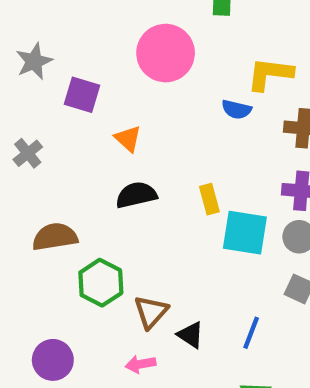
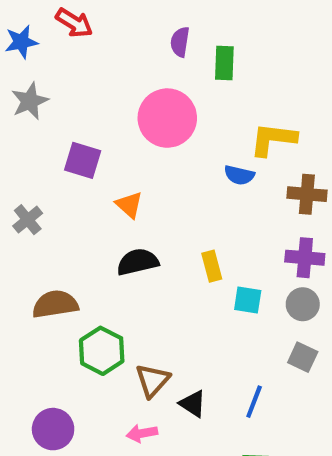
gray star: (34, 61) -> (30, 101), moved
cyan square: (245, 233) -> (248, 300), size x0.6

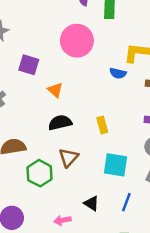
cyan square: (248, 300) -> (116, 165), moved, size x1.5
brown triangle: (152, 380) -> (68, 158), moved

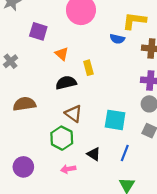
yellow rectangle: (102, 125) -> (88, 68), moved
brown triangle: (68, 158) -> (73, 114), turned -36
green hexagon: (40, 173) -> (62, 138), moved

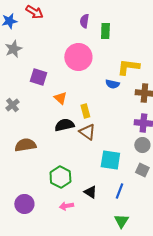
brown triangle: (73, 114) -> (87, 132), moved

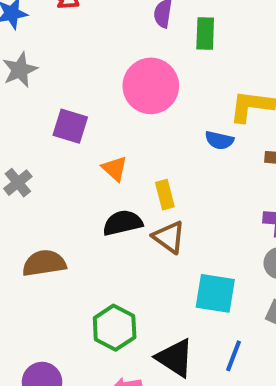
black triangle: (90, 192) -> (175, 358), size x1.5

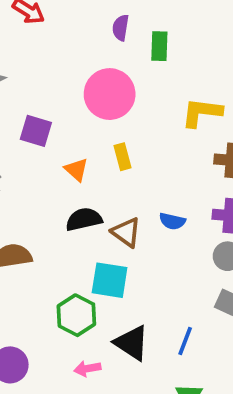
blue semicircle: (219, 140) -> (172, 221), moved
yellow rectangle: (165, 195) -> (122, 157), moved
cyan square: (215, 293) -> (110, 280), moved

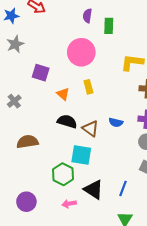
black semicircle: (84, 219) -> (67, 121), turned 30

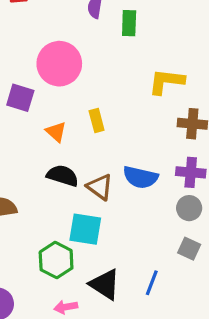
pink circle: (81, 52) -> (59, 64), moved
blue semicircle: (116, 122) -> (140, 177), size x1.5

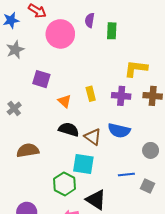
pink circle: (59, 64) -> (60, 34), moved
purple cross: (191, 172) -> (121, 96), moved
gray square: (189, 249) -> (147, 186), moved
blue line: (152, 283) -> (126, 175), moved, turned 63

